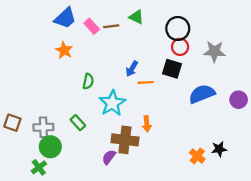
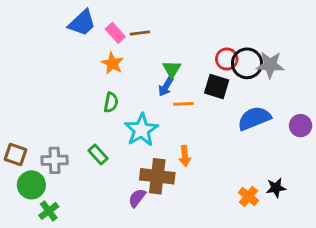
green triangle: (136, 17) -> (172, 69), moved, turned 35
black circle: (178, 29) -> (247, 63), moved
orange star: (64, 50) -> (112, 63), moved
green circle: (50, 147) -> (31, 185), moved

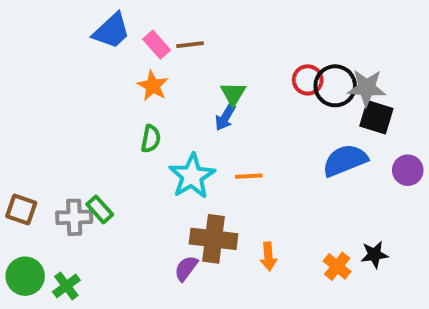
black square: (217, 87) -> (376, 117), moved
orange line: (183, 104) -> (249, 176), moved
green rectangle: (98, 155) -> (100, 209), moved
orange arrow: (185, 156) -> (268, 257), moved
green circle: (31, 185) -> (25, 276), moved

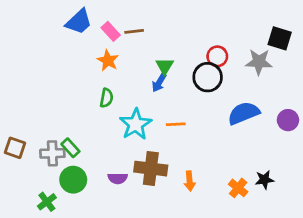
black circle: (335, 86) -> (208, 77), moved
black square: (376, 117) -> (280, 38), moved
purple semicircle: (186, 268) -> (118, 178), moved, turned -126
green circle: (25, 276) -> (73, 180), moved

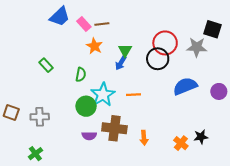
red circle: (217, 56) -> (165, 43), size x1.5
orange star: (108, 61) -> (94, 46), moved
green rectangle: (70, 148) -> (46, 65), moved
green circle: (73, 180) -> (86, 106), moved

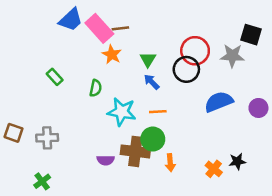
pink rectangle: (84, 24) -> (99, 28), size x1.6
blue arrow: (121, 63) -> (152, 82), moved, turned 104
cyan star: (103, 95) -> (122, 112), turned -30
green circle: (86, 106) -> (153, 139), moved

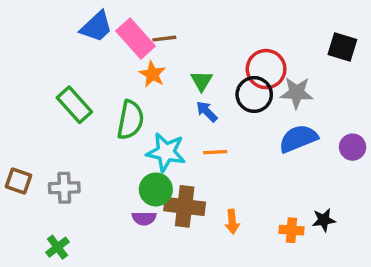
gray star: (232, 56) -> (297, 93), moved
green rectangle: (55, 77) -> (74, 105), size x1.5
green semicircle: (96, 88) -> (130, 120), size x1.6
green circle: (153, 139) -> (156, 189), moved
orange cross: (214, 169) -> (291, 230), turned -35

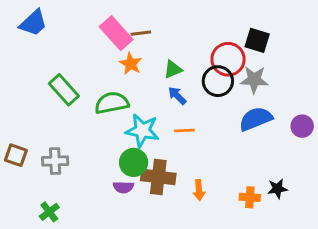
blue trapezoid: (96, 27) -> (33, 23), moved
black square: (342, 47) -> (257, 40), moved
green triangle: (202, 81) -> (173, 69), turned 36
green semicircle: (130, 120) -> (112, 103), turned -112

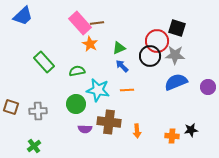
green semicircle: (112, 103) -> (77, 71), size x0.7
green circle: (134, 162) -> (76, 104), moved

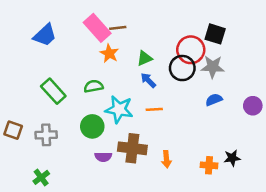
blue trapezoid: (23, 16) -> (45, 35), moved
green rectangle: (44, 62) -> (53, 91), moved
blue semicircle: (176, 82) -> (214, 100), size x0.6

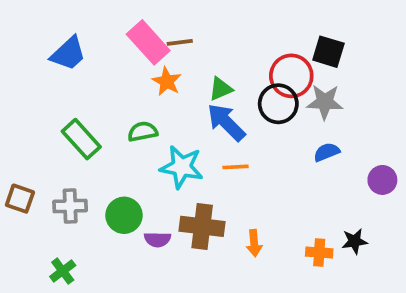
blue arrow: (148, 80) -> (226, 122), size x1.6
purple circle: (253, 106) -> (382, 180), moved
green circle: (92, 126) -> (124, 215), moved

